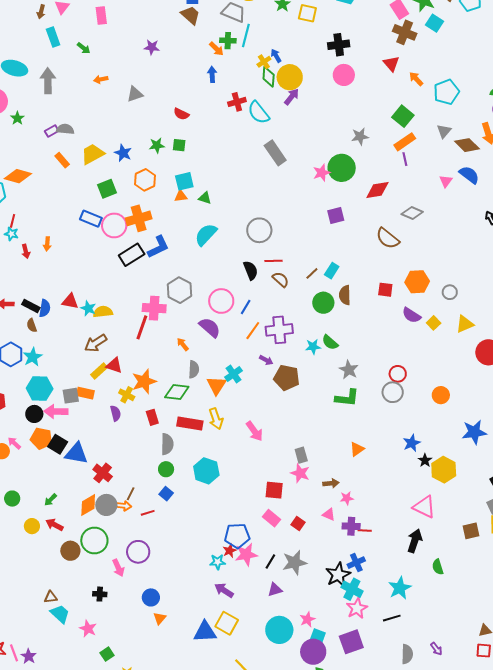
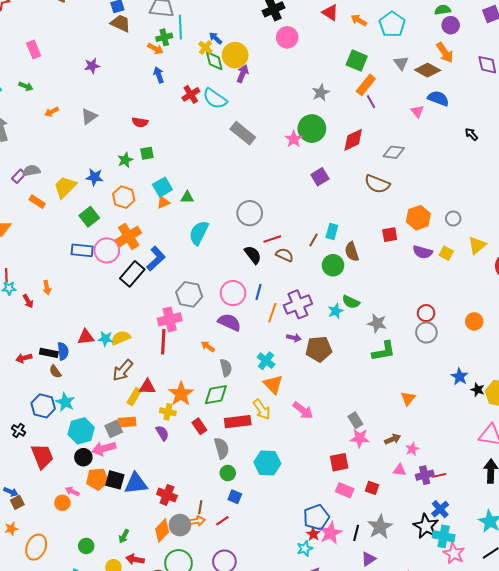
orange triangle: (216, 385) -> (273, 384), moved

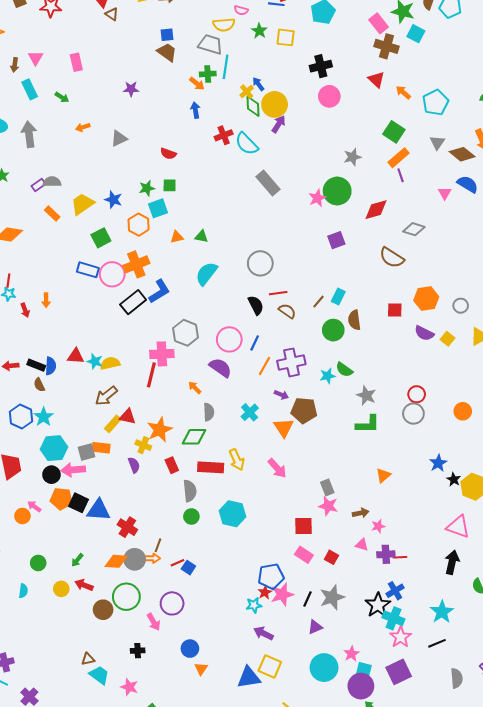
cyan square: (162, 187) -> (158, 208), moved
orange triangle: (273, 384) -> (284, 428), moved
blue square: (235, 497) -> (188, 568), moved
orange diamond: (162, 530) -> (116, 561), turned 40

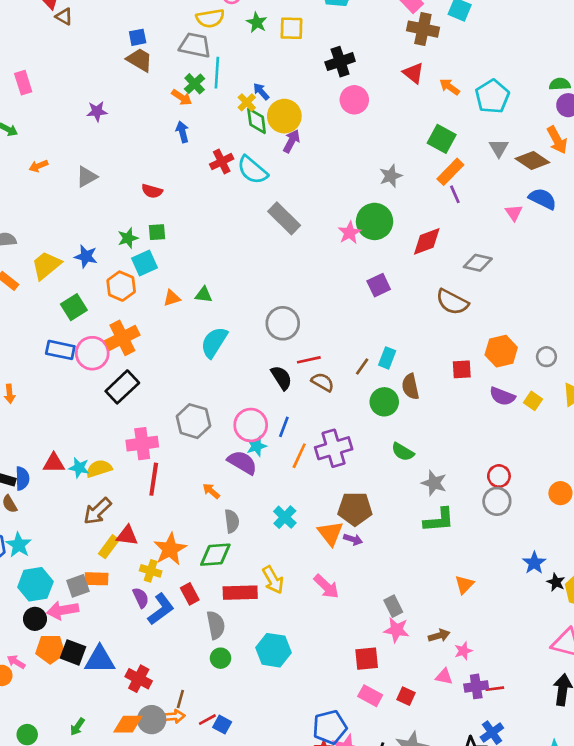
green cross: (208, 74) -> (195, 84), turned -35
blue L-shape: (159, 291) -> (161, 609), moved
pink cross: (162, 354) -> (142, 444), moved
cyan star: (328, 376) -> (257, 446), moved
purple arrow: (281, 395) -> (353, 539), moved

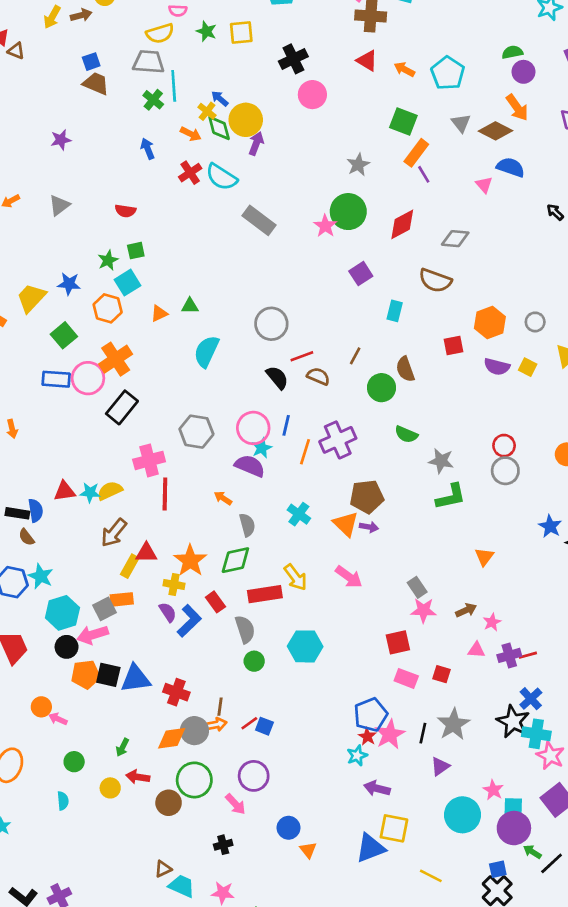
orange arrow: (182, 97) -> (191, 134), moved
cyan rectangle: (387, 358) -> (395, 311), moved
pink arrow: (16, 662) -> (58, 719), moved

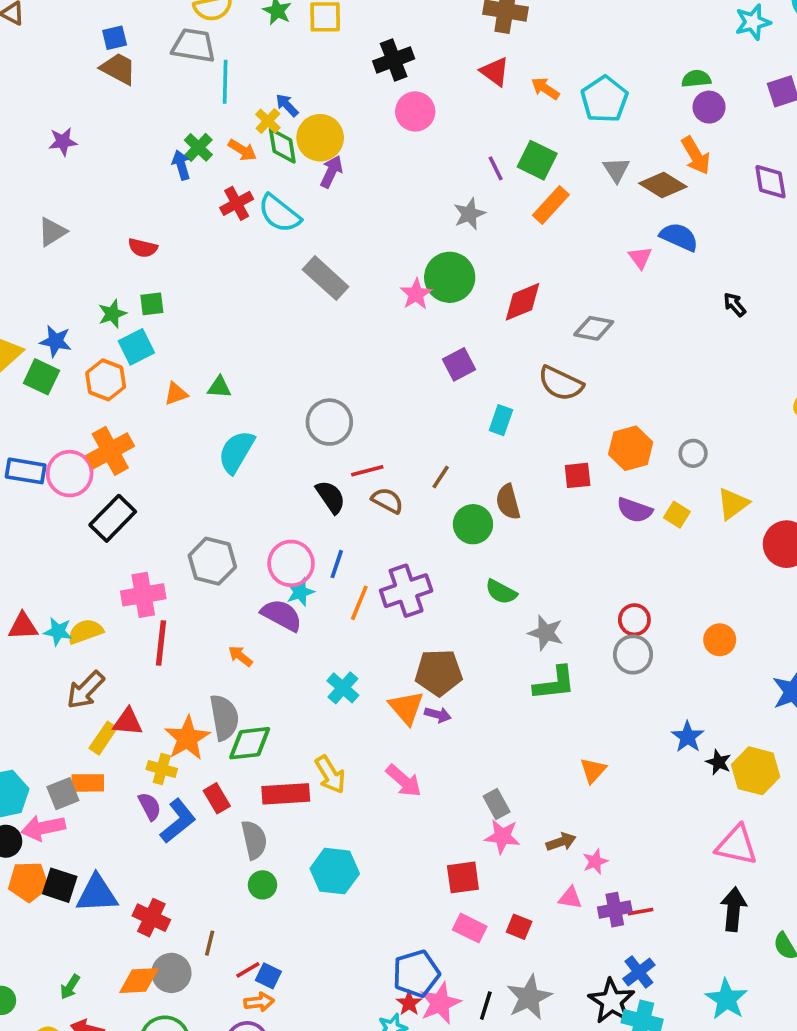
green cross: (153, 100) -> (198, 147), moved
purple line: (424, 174) -> (496, 168), moved
green square: (64, 335) -> (41, 377), moved, turned -30
gray semicircle: (247, 525) -> (224, 717), moved, size x1.4
orange arrow: (216, 725) -> (259, 1002), moved

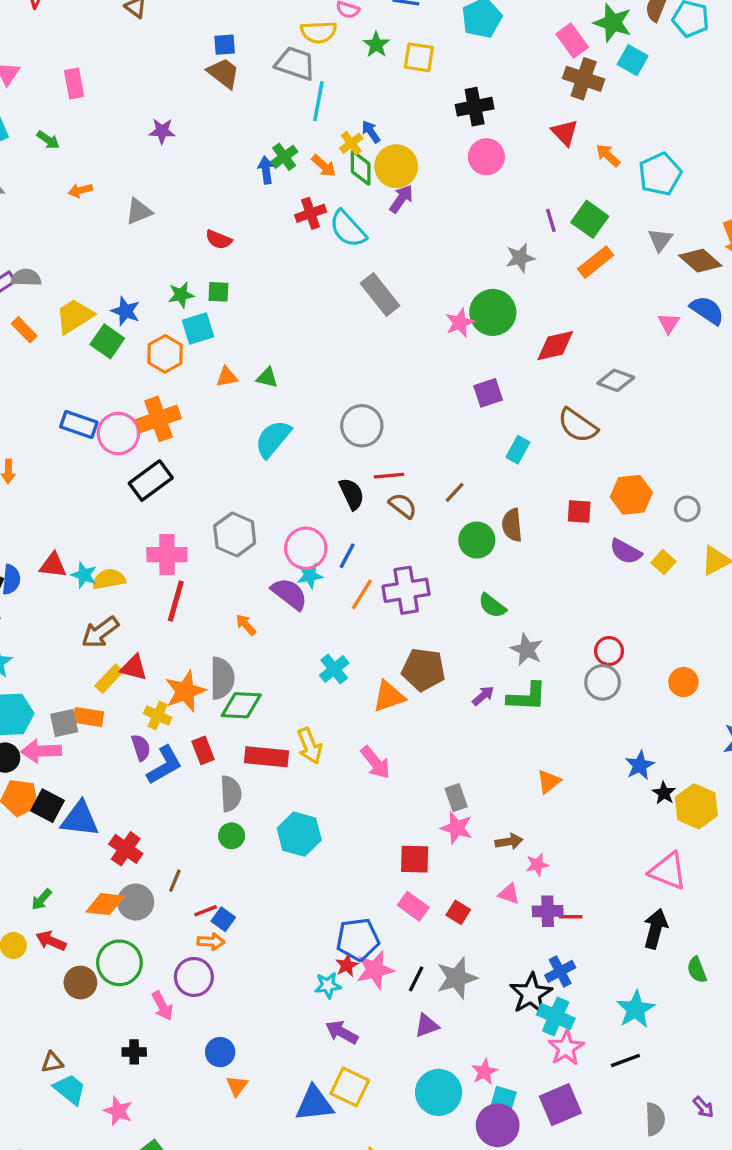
orange triangle: (406, 708) -> (389, 696), turned 42
purple arrow: (438, 715) -> (483, 696), moved, turned -65

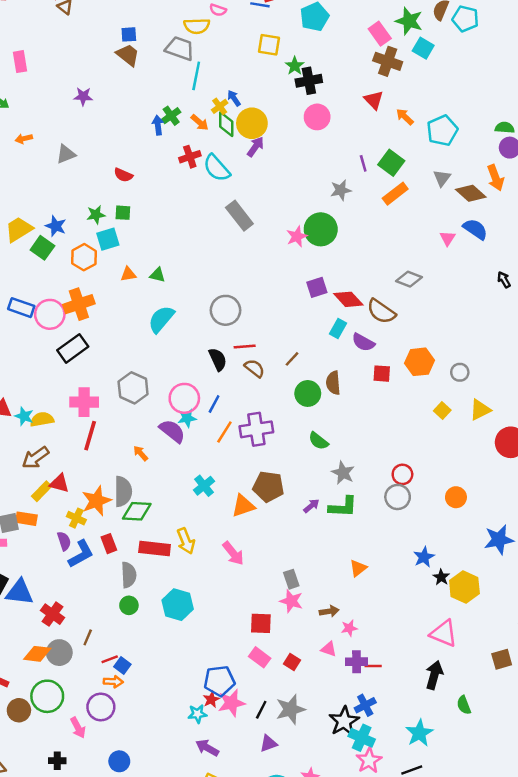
green star: (376, 45) -> (295, 66), moved
red diamond: (555, 346) -> (348, 299), moved, turned 60
purple semicircle: (626, 552) -> (363, 342), moved

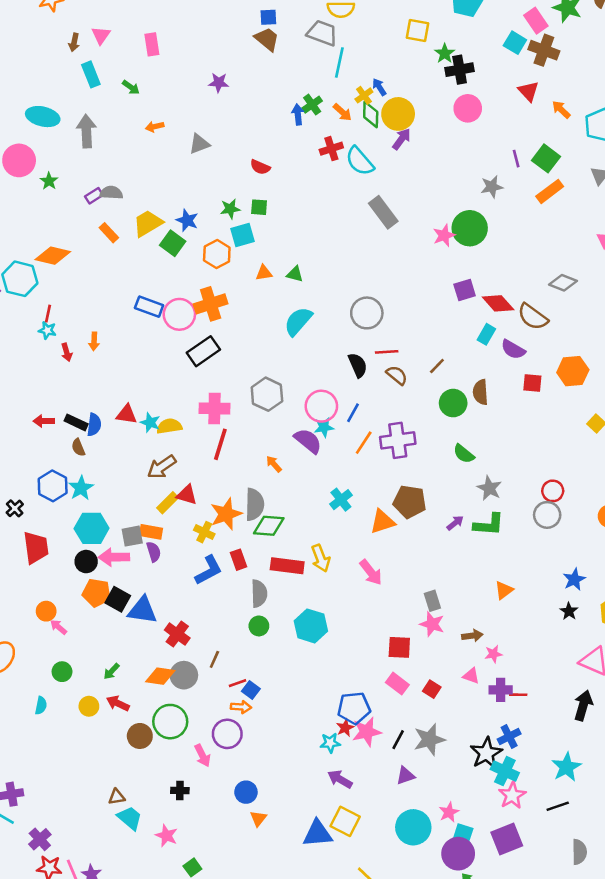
cyan square: (423, 48) -> (515, 43), moved
purple semicircle: (64, 541) -> (154, 552), moved
black star: (441, 577) -> (569, 611), moved

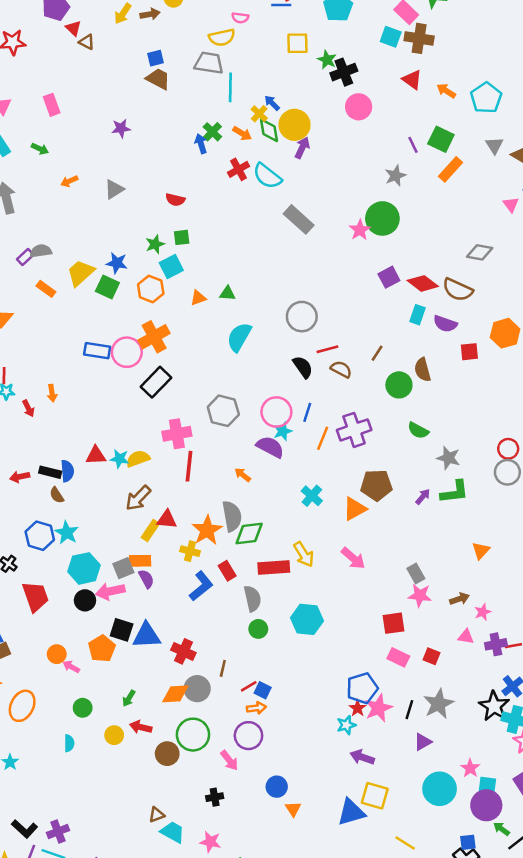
orange pentagon: (97, 593) -> (102, 648), moved, turned -30

